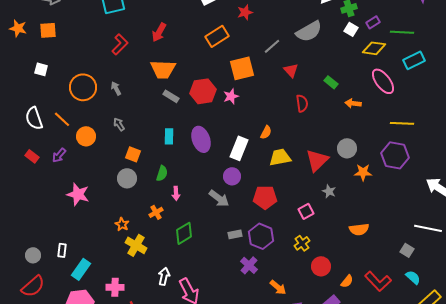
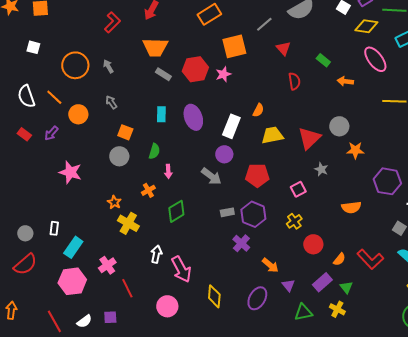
purple hexagon: (395, 155) -> (387, 181), moved
pink cross: (115, 287) -> (107, 265), turned -36

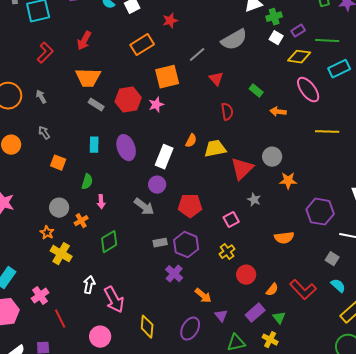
yellow trapezoid: (272, 135) -> (215, 149), moved
gray circle: (119, 156) -> (59, 208), moved

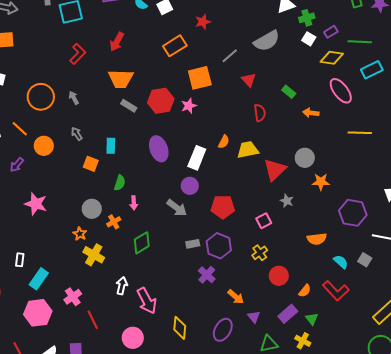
cyan rectangle: (94, 145) -> (111, 146), moved
cyan semicircle: (338, 286) -> (341, 262), moved

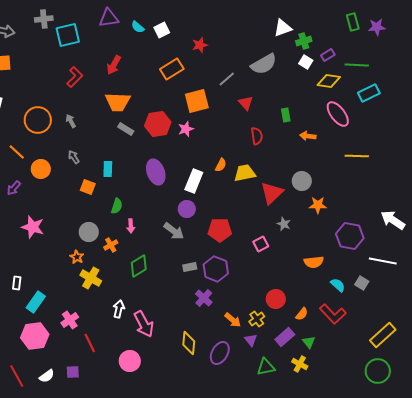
green rectangle: (289, 92) -> (286, 115), turned 40
yellow cross: (260, 253) -> (257, 319), moved
yellow diamond: (180, 328) -> (189, 343), moved

